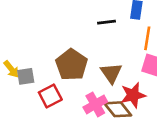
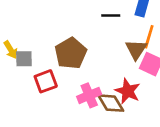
brown triangle: (111, 73) -> (136, 49), moved
red star: (133, 95) -> (128, 91), turned 30

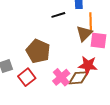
brown triangle: (136, 49) -> (84, 33), turned 30
brown diamond: (111, 103) -> (79, 78), turned -45

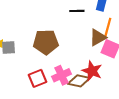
brown pentagon: (38, 51) -> (46, 42), turned 30
red square: (27, 77) -> (37, 78), moved

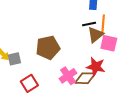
black line: (77, 11) -> (89, 24), moved
red square: (37, 78) -> (29, 83), moved

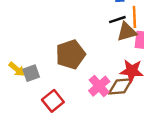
brown triangle: (95, 35) -> (127, 32), turned 30

